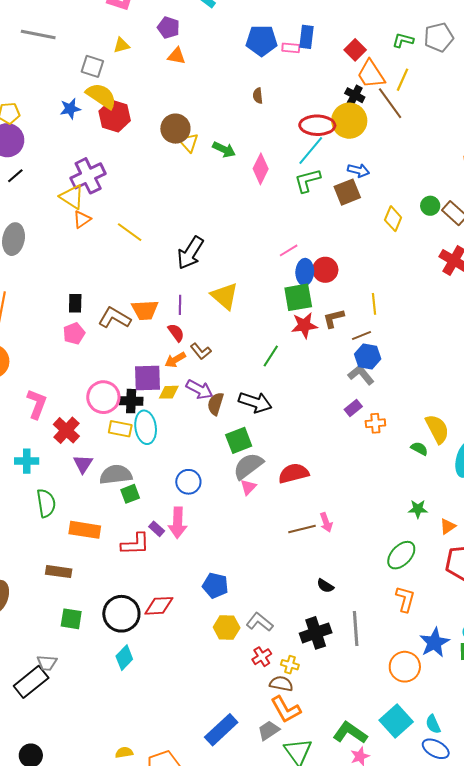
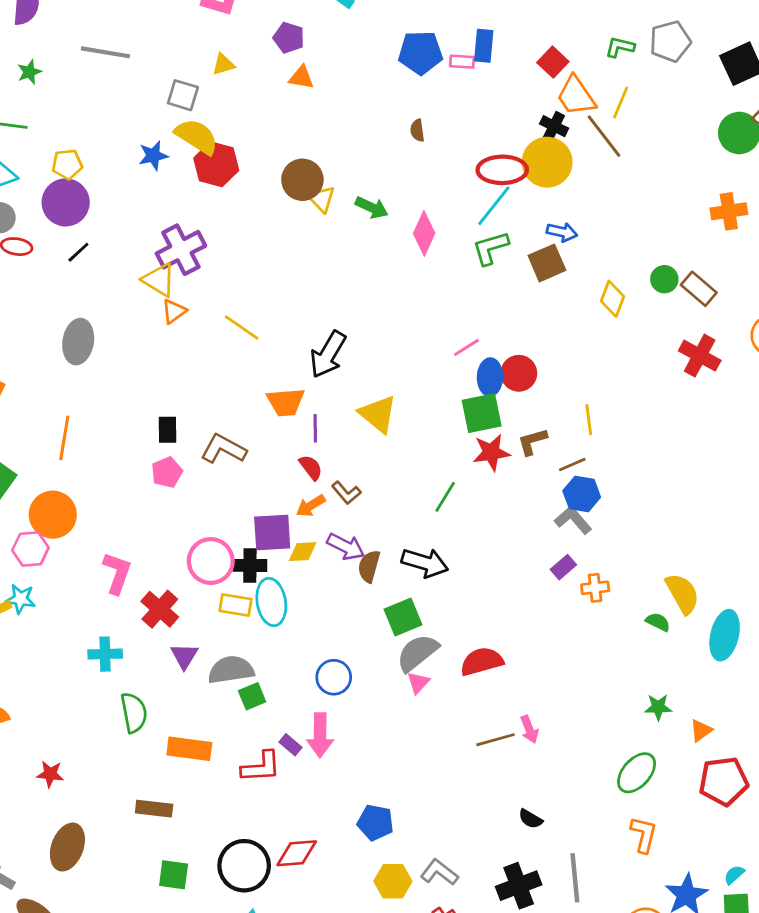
orange trapezoid: (145, 310) -> (286, 402), moved

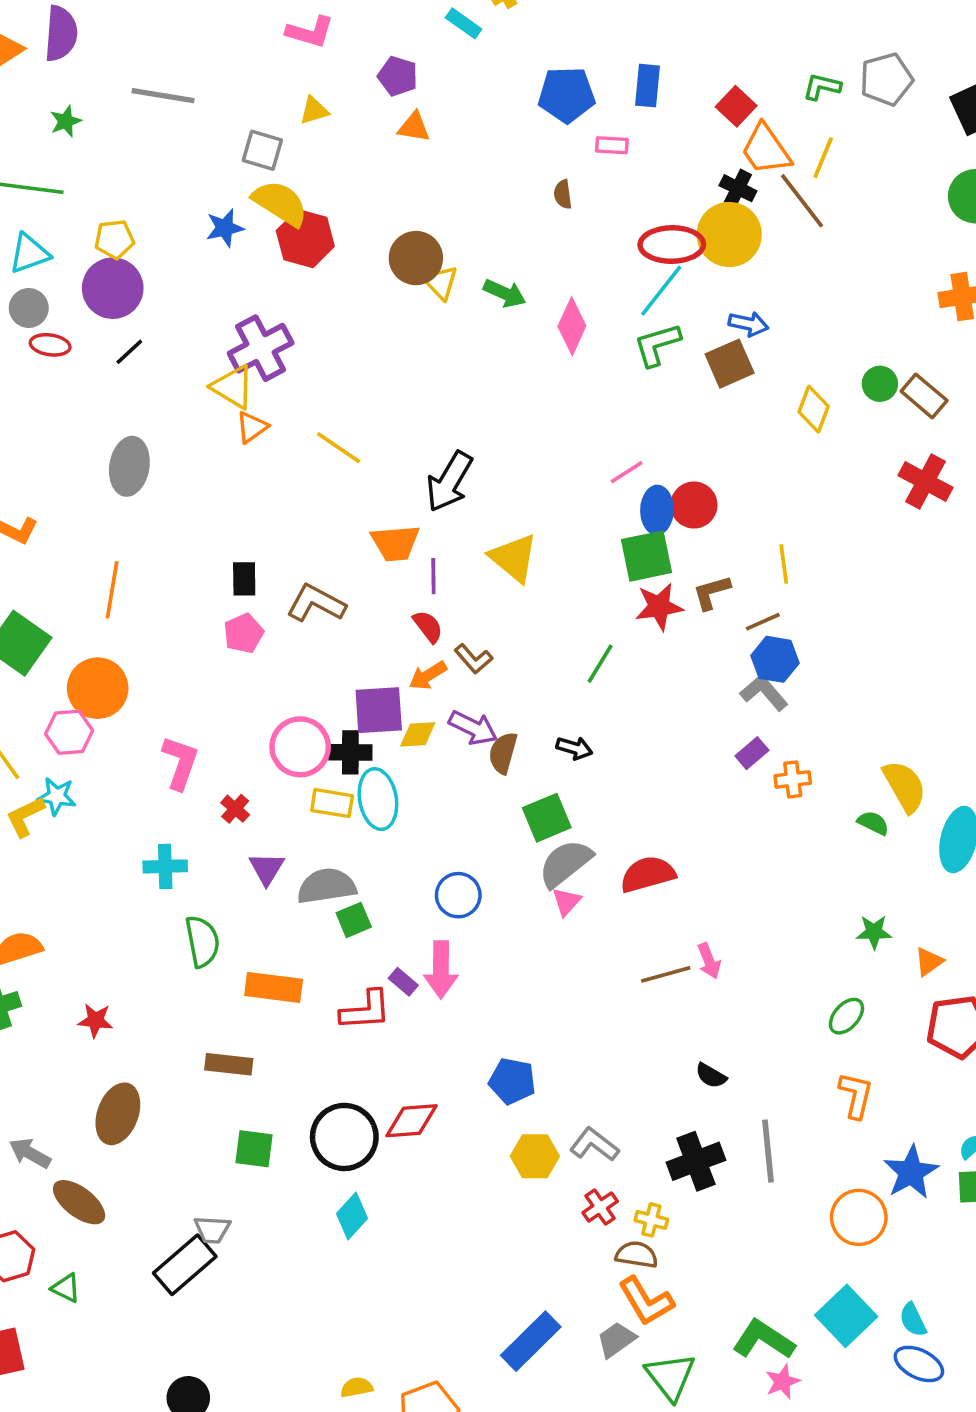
pink rectangle: (462, 62) -> (612, 145), moved
black arrow: (425, 563) -> (574, 748), size x0.6
red cross: (160, 609) -> (235, 809), size x0.6
green ellipse: (637, 773) -> (846, 1016), size x0.7

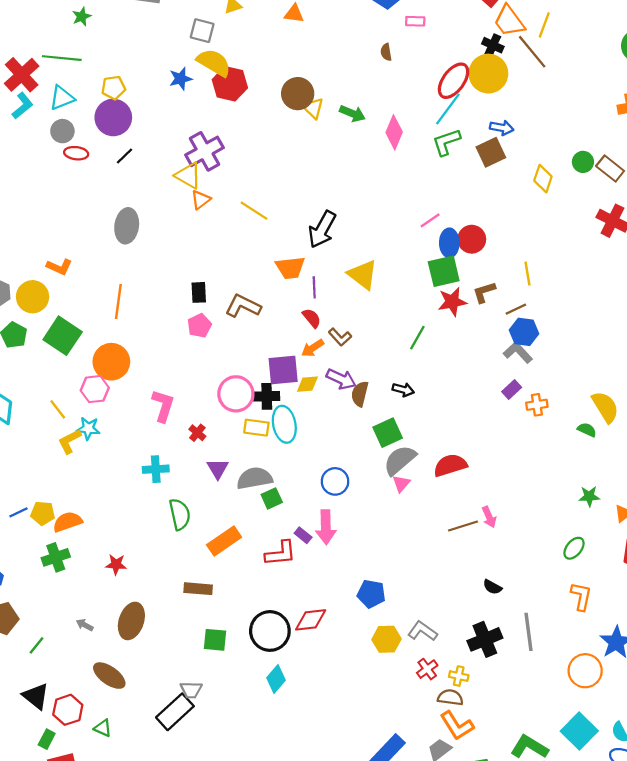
red ellipse: (672, 245) -> (454, 81), turned -51
orange rectangle: (274, 987) -> (224, 541), turned -40
gray arrow: (30, 1153) -> (85, 625), moved, size x0.7

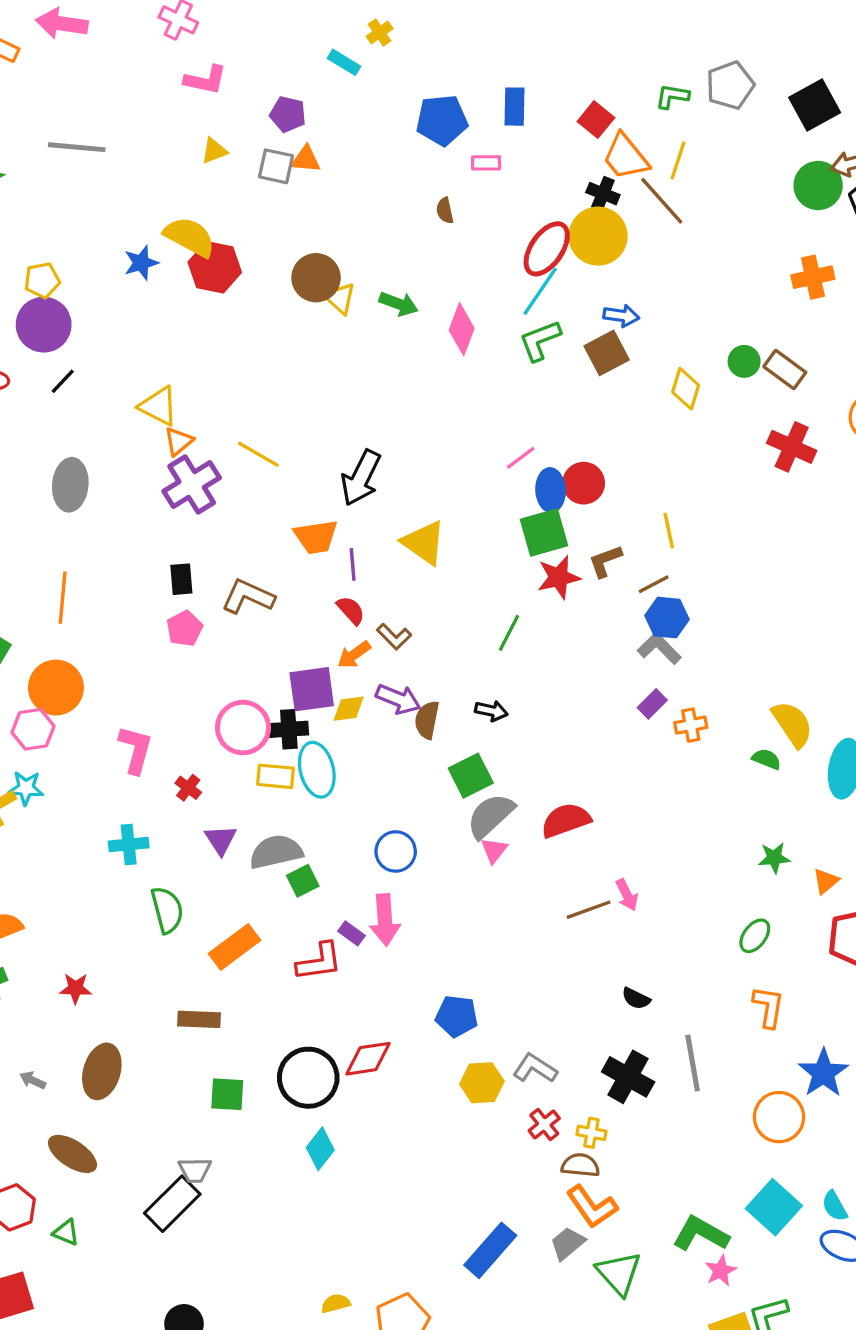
gray square: (202, 31) -> (276, 166), moved
purple cross: (205, 151) -> (192, 484), moved
black cross: (485, 639) -> (628, 1077), turned -36

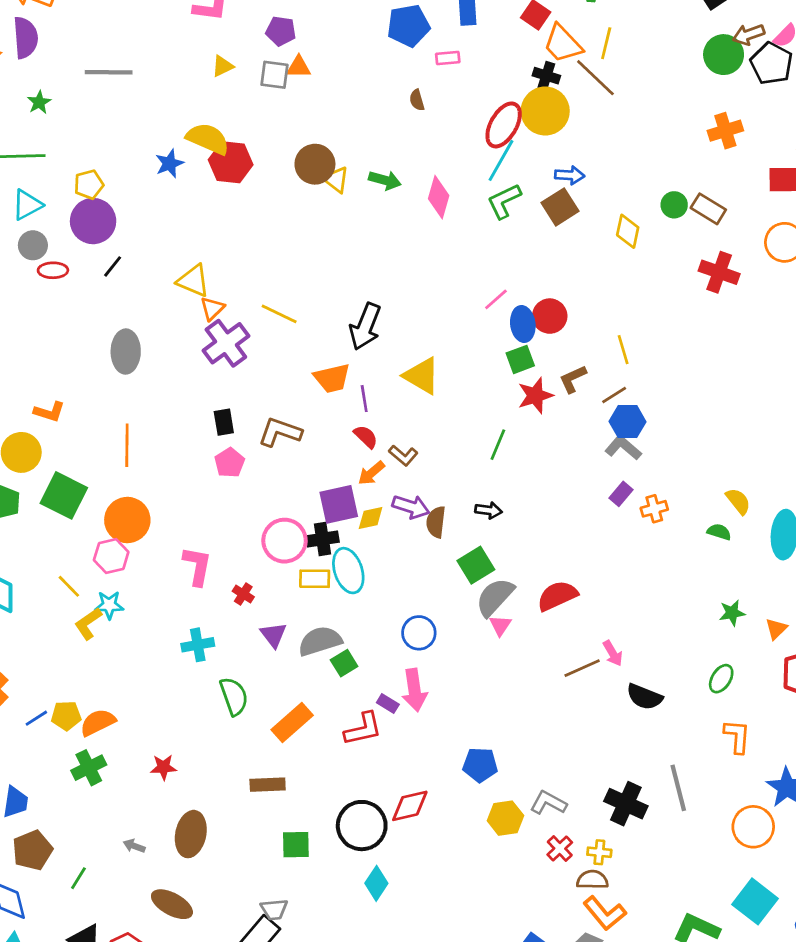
green square: (544, 532) -> (520, 359), size x0.7
yellow semicircle: (792, 724) -> (738, 501), size x0.7
black semicircle: (636, 998) -> (644, 697), moved, size x1.5

